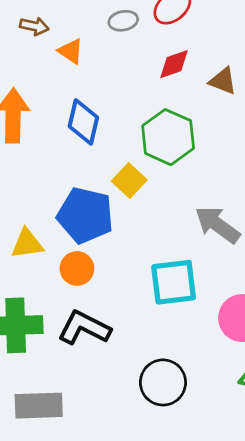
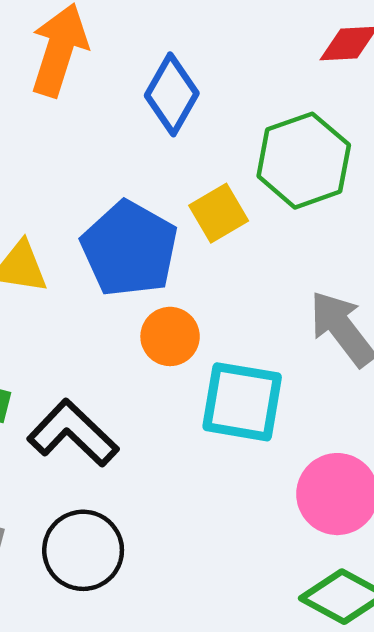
orange circle: (77, 268) -> (170, 336), moved
black circle: (163, 382) -> (83, 550), moved

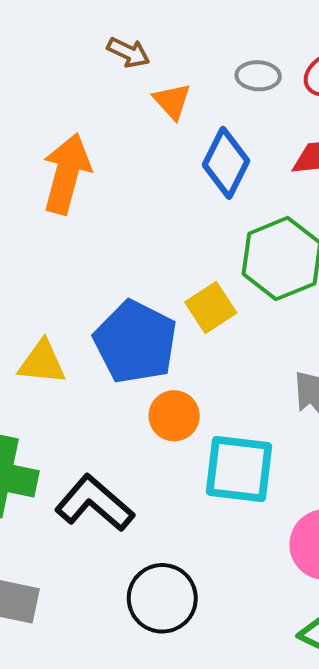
blue diamond: (172, 94) -> (226, 163), moved
black circle: (83, 550) -> (162, 598), moved

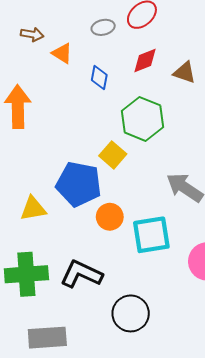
blue diamond: (226, 163) -> (99, 77), size x0.7

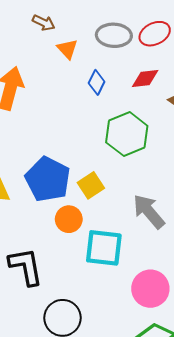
gray ellipse: (103, 27) -> (114, 35), size x1.5
yellow square: (113, 155) -> (91, 185), moved
black L-shape: (81, 274) -> (26, 267), turned 39

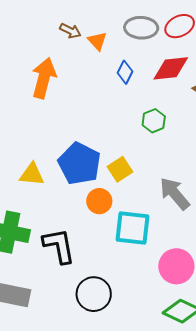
brown arrow: (44, 23) -> (70, 31), moved
red diamond: (145, 79) -> (171, 68), size x1.4
green hexagon: (127, 134) -> (154, 121), size x0.6

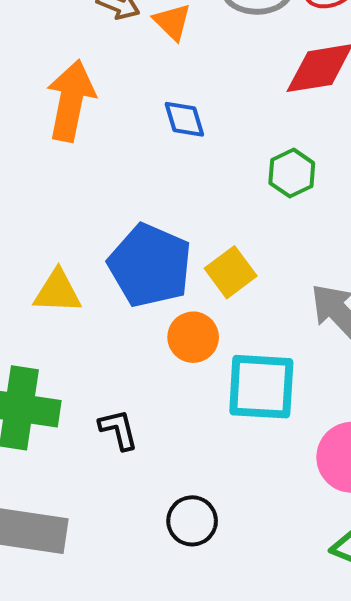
blue diamond: (125, 72) -> (184, 119), moved, turned -40
black L-shape: (59, 246) -> (118, 430), size x0.6
black circle: (94, 294) -> (192, 521), size x0.7

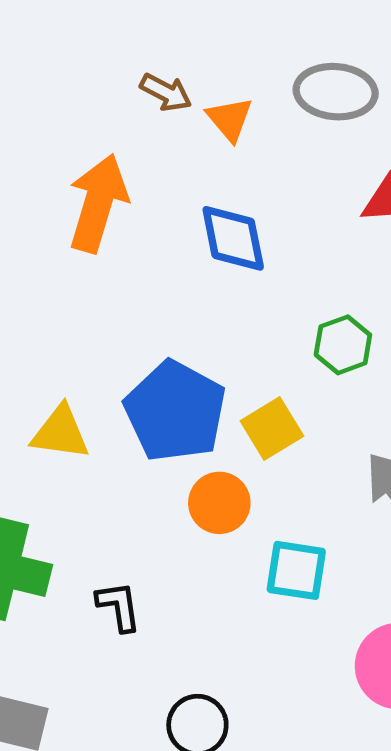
blue diamond: (184, 119) -> (233, 238), size x1.4
green hexagon: (292, 173) -> (343, 345), moved
cyan square: (261, 387) -> (296, 570), size x0.7

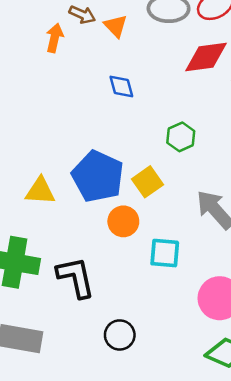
orange arrow: (98, 203) -> (55, 38), moved, size x0.6
blue diamond: (233, 238) -> (121, 87), size x0.7
black L-shape: (119, 606) -> (76, 277), size x1.6

